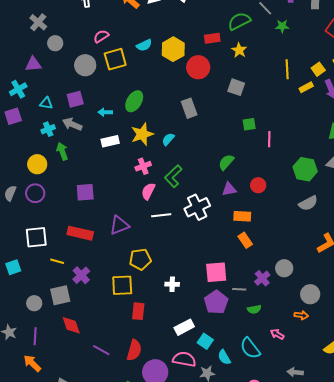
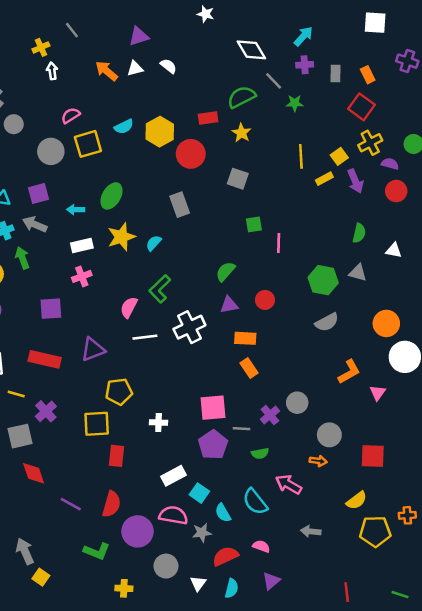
pink cross: (143, 166) -> (82, 276), moved
pink arrow: (277, 334) -> (289, 484), size x1.5

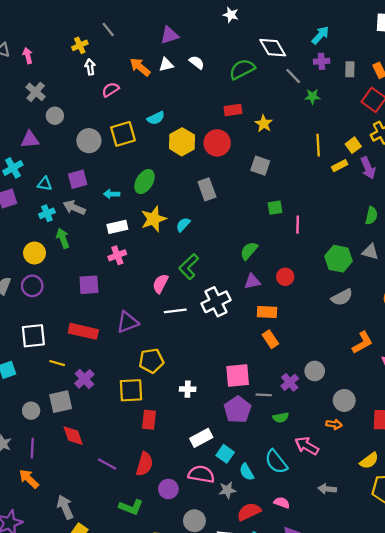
green semicircle: (241, 97) -> (242, 69), moved
pink semicircle: (71, 116) -> (110, 90), moved
yellow hexagon: (160, 132) -> (182, 142), moved
purple circle: (137, 531) -> (168, 489), size x0.7

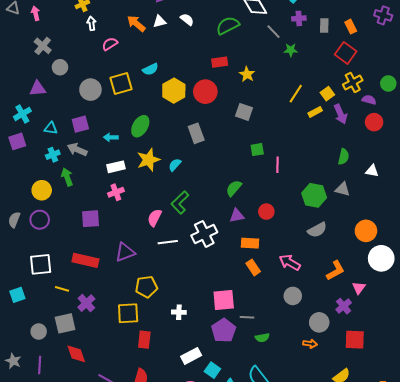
yellow line: (318, 145) -> (296, 94), turned 36
purple cross: (290, 382) -> (344, 306), moved
pink arrow: (307, 446) -> (290, 262), moved

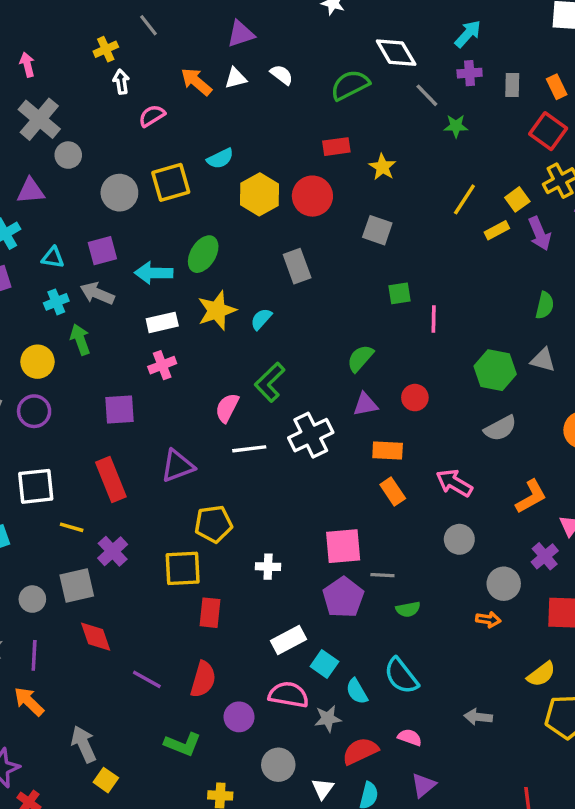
gray cross: (43, 46) -> (39, 119), size x1.4
cyan arrow: (111, 137) -> (154, 273), size x1.5
red rectangle: (85, 260) -> (111, 480), turned 55

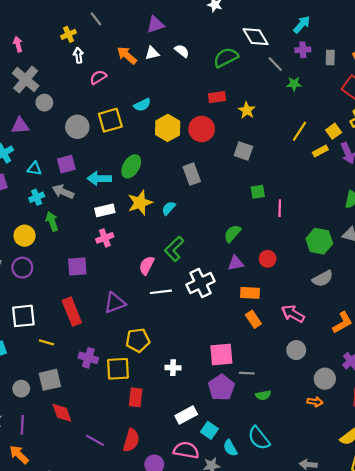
purple cross: (113, 551) -> (88, 358), moved, turned -30

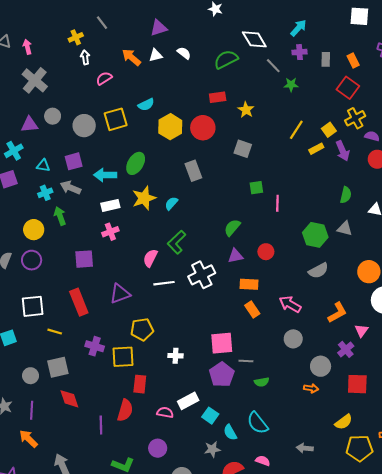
gray circle: (44, 103) -> (53, 116), moved
purple line: (95, 440) -> (101, 425), turned 60
red semicircle: (131, 440) -> (125, 410), moved
pink semicircle: (186, 450) -> (165, 412), moved, size x0.7

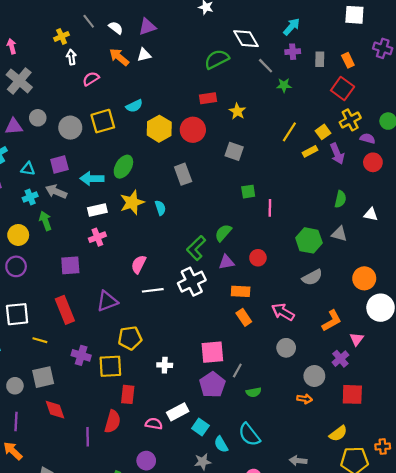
white semicircle: (184, 53) -> (116, 28), moved
cyan semicircle: (171, 203) -> (160, 208), turned 120
green L-shape: (177, 242) -> (196, 248), moved
gray line: (246, 361) -> (237, 371), turned -64

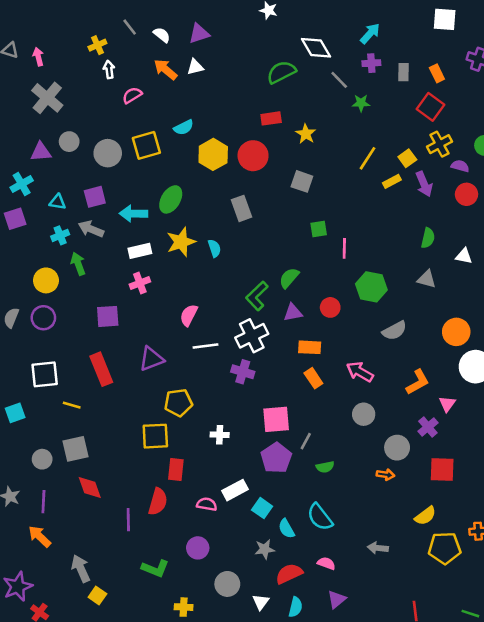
green hexagon: (309, 240) -> (371, 287), moved
purple cross: (81, 355) -> (243, 372), moved

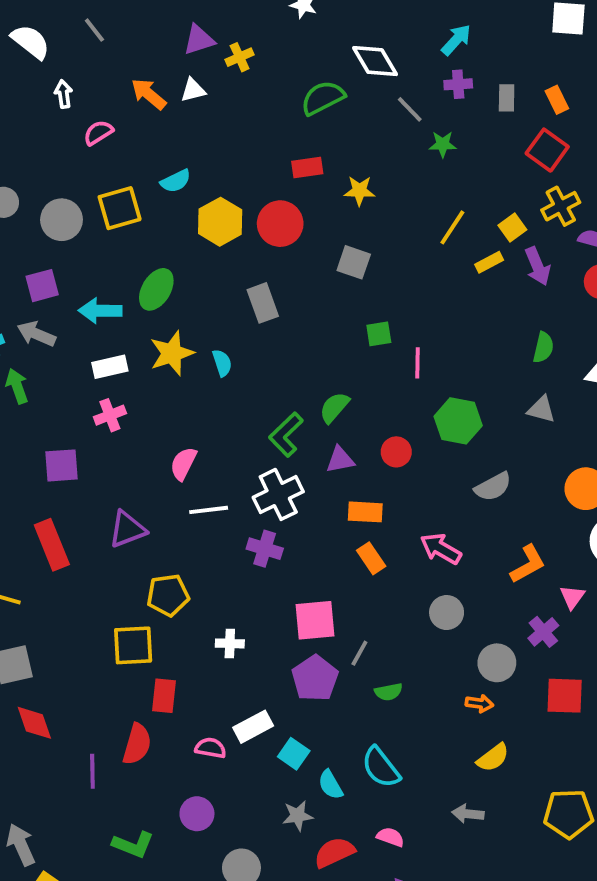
white semicircle: (162, 35) -> (31, 42), moved, size x1.5
yellow cross: (97, 45) -> (240, 57), moved
yellow star: (306, 134) -> (359, 191), turned -30
yellow semicircle: (425, 516) -> (493, 758), moved

